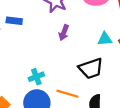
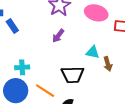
blue rectangle: (14, 21) -> (12, 26), moved, turned 32

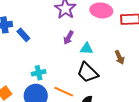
cyan triangle: (93, 52) -> (86, 49), moved
black trapezoid: (73, 75) -> (88, 73), turned 55

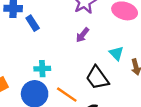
cyan triangle: (86, 49) -> (116, 53), moved, turned 32

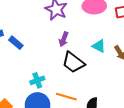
black trapezoid: (97, 78) -> (73, 62), moved

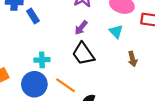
cyan triangle: (99, 46) -> (116, 32), moved

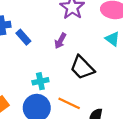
purple arrow: (81, 28) -> (60, 41), moved

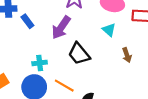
purple arrow: (60, 41) -> (61, 28), size x1.6

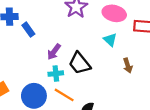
purple arrow: (61, 28) -> (54, 52), moved, size x0.7
cyan cross: (40, 63) -> (56, 74), moved

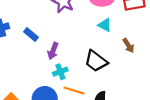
blue rectangle: (28, 30) -> (31, 35), moved
black trapezoid: (80, 63) -> (96, 61), moved

